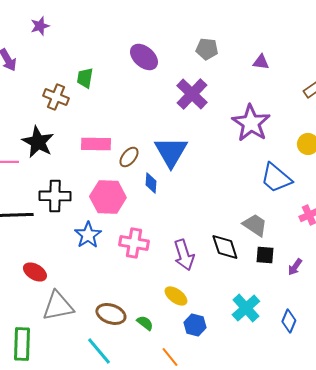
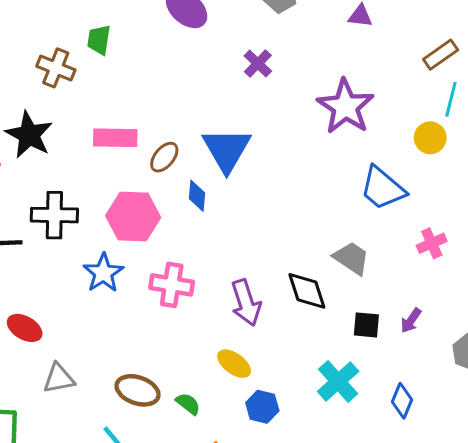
purple cross: (192, 94) -> (258, 64), size x0.6
black square: (265, 255) -> (366, 325), moved
gray triangle: (58, 306) -> (59, 378), size x0.7

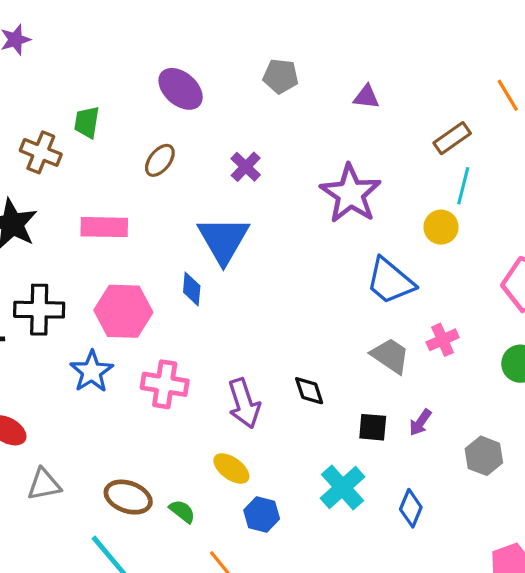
purple cross: (258, 64) -> (246, 167), moved
brown ellipse: (164, 157) -> (160, 160), moved
gray trapezoid: (351, 258) -> (390, 356), moved
black diamond: (307, 291) -> (309, 391), size x0.7

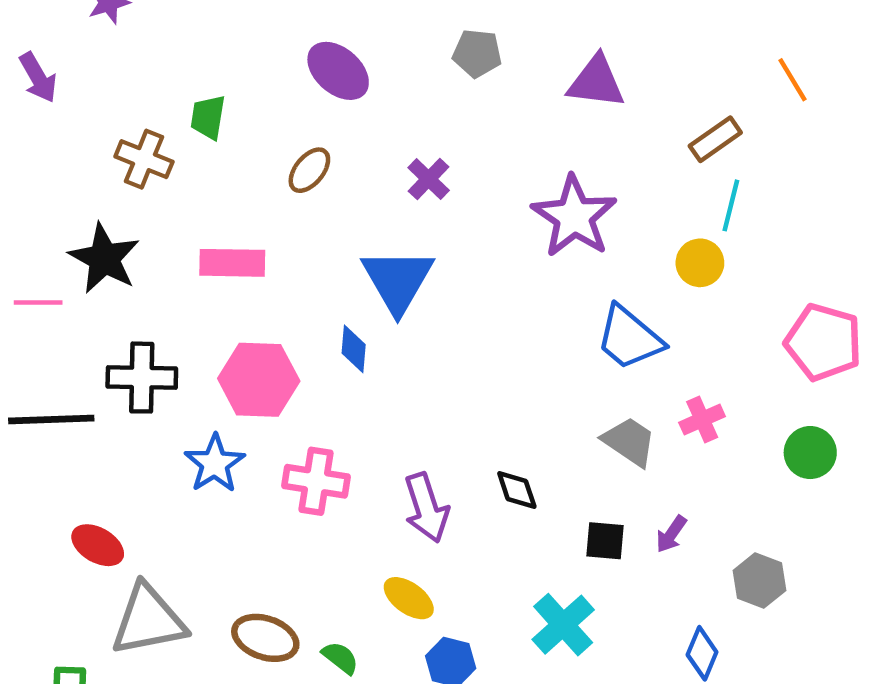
purple triangle: (366, 97) -> (596, 82), size x1.6
gray triangle: (44, 484) -> (148, 620), size x1.6
blue diamond: (411, 508) -> (702, 653), moved

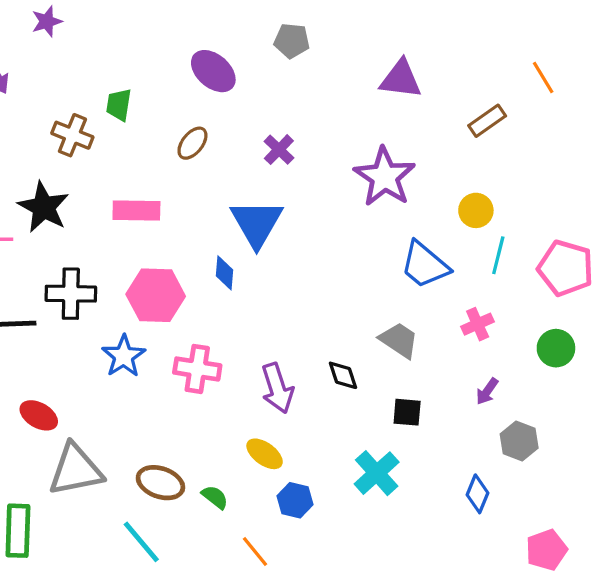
gray pentagon: (477, 53) -> (292, 41), moved
cyan line: (731, 205) -> (498, 255), moved
gray trapezoid: (629, 442) -> (399, 340), moved
purple arrow: (671, 534) -> (487, 391), moved

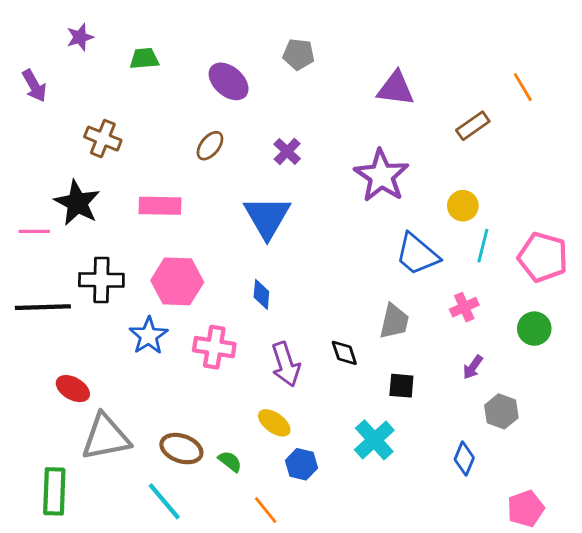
green trapezoid: (119, 105) -> (144, 59), moved, turned 76
blue diamond: (225, 273) -> (261, 294), moved
gray trapezoid: (399, 340) -> (394, 321), turned 69

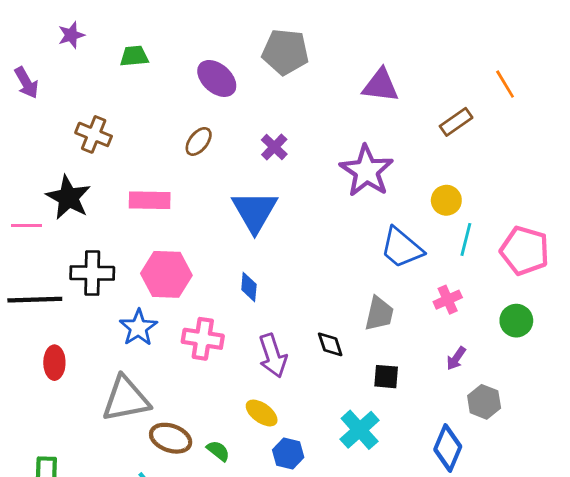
gray pentagon: (299, 54) -> (285, 52), size x1.5
red ellipse: (73, 389) -> (54, 363), moved, turned 60
gray triangle: (106, 437) -> (126, 399), moved
blue diamond: (464, 459) -> (448, 448), size x1.4

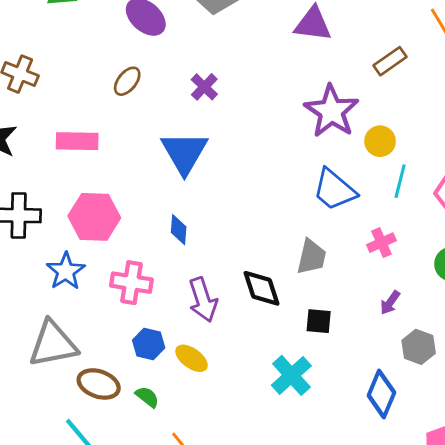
purple star: (367, 171) -> (331, 111), moved
black diamond: (330, 344) -> (261, 288), size x1.4
blue hexagon: (288, 454) -> (149, 344), moved

